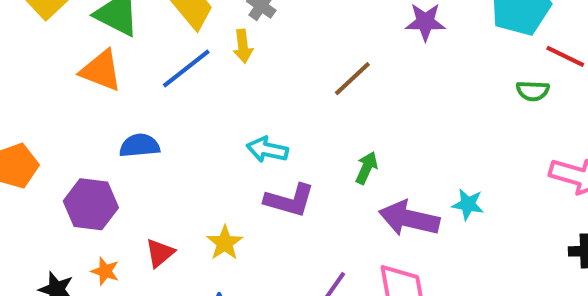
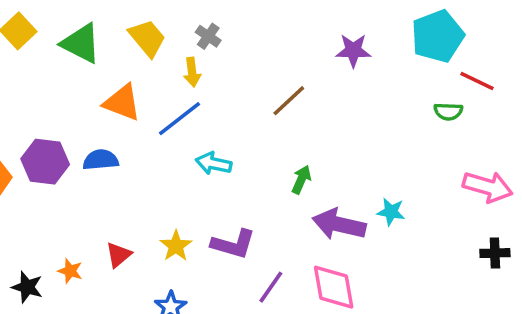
blue line: (186, 69) -> (179, 119), moved
orange triangle: (101, 71) -> (122, 103), moved
purple L-shape: (290, 200) -> (233, 244), moved
purple hexagon: (91, 204) -> (45, 162), moved

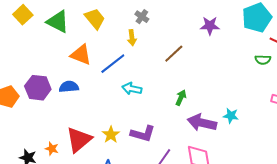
gray cross: (208, 36) -> (142, 17), moved
yellow arrow: (192, 72) -> (132, 38), moved
red triangle: (119, 255) -> (79, 140), size x1.8

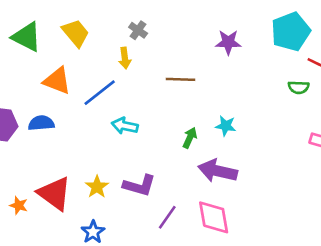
brown line: (174, 54) -> (181, 79), turned 45
cyan star: (231, 116) -> (226, 126), moved
red triangle: (79, 140) -> (54, 193), turned -44

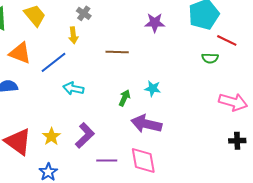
purple L-shape: (139, 186) -> (85, 135), turned -60
purple line: (167, 217) -> (107, 160), turned 54

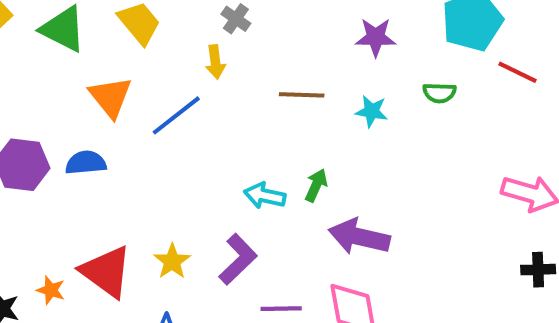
orange triangle: (20, 53) -> (110, 97), turned 30
green semicircle: (210, 58) -> (439, 93), moved
cyan arrow: (73, 88) -> (265, 196), moved
cyan star: (153, 88) -> (372, 111), moved

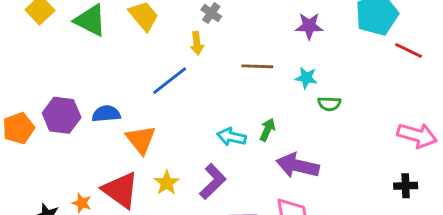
green semicircle: (439, 93) -> (329, 104), moved
orange triangle: (110, 97) -> (141, 140), moved
black cross: (538, 270) -> (406, 186), moved

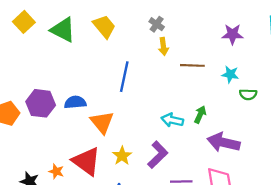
yellow arrow: (197, 43) -> (163, 46), moved
blue line: (170, 81) -> (124, 77), turned -40

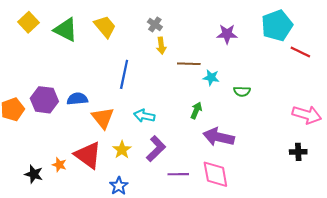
cyan star: (230, 74) -> (211, 78), moved
cyan arrow: (172, 120) -> (144, 116), moved

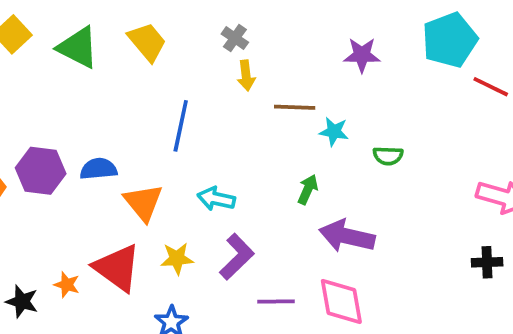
yellow star: (122, 150) -> (177, 259), turned 30

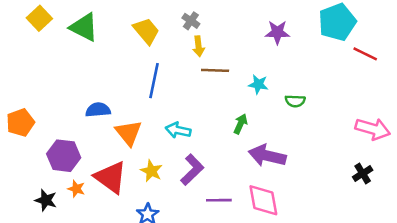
yellow trapezoid: (147, 42) -> (146, 31), moved
brown line: (295, 107) -> (215, 70), moved
purple hexagon: (41, 171) -> (64, 156), moved
yellow star: (177, 259) -> (151, 171), turned 30
black cross: (487, 262) -> (363, 173), turned -30

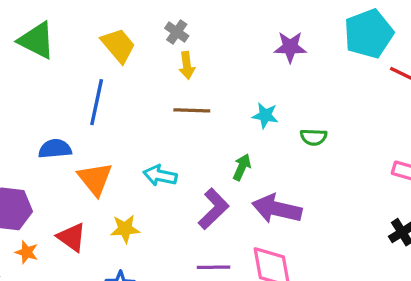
brown line: (215, 70) -> (192, 110), moved
blue line: (154, 81) -> (97, 102), moved
purple L-shape: (192, 170) -> (213, 209), moved
yellow star: (151, 171) -> (125, 229), turned -30
red triangle: (111, 177) -> (72, 237), size x0.7

